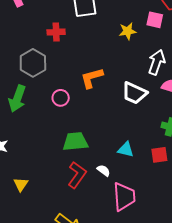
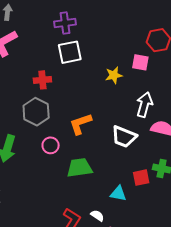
gray hexagon: (33, 63) -> (36, 112), moved
green trapezoid: (75, 142) -> (80, 168), moved
red square: (159, 155) -> (141, 178), moved

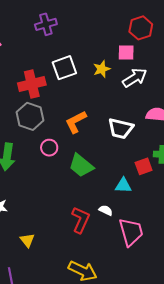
white square: (70, 52) -> (64, 68), moved
red cross: (42, 80) -> (32, 84), size x1.5
white arrow: (144, 105) -> (135, 78), moved, turned 50
green trapezoid: (80, 168) -> (81, 166), turned -124

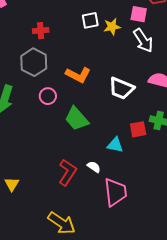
white square: (64, 68) -> (90, 20), moved, size x0.7
white arrow: (135, 78) -> (143, 40), turned 80
red cross: (32, 84) -> (41, 31), size x0.6
orange L-shape: (76, 122) -> (78, 75), turned -135

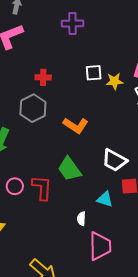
white trapezoid: (121, 88) -> (114, 160), moved
pink circle: (48, 96) -> (15, 186), moved
white semicircle: (94, 167) -> (81, 219), turned -128
red L-shape: (67, 172) -> (42, 188), moved, turned -36

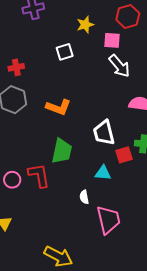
yellow star: (115, 81) -> (85, 25), moved
white trapezoid: (114, 160) -> (104, 133), turned 60
green trapezoid: (69, 169) -> (62, 151), turned -120

